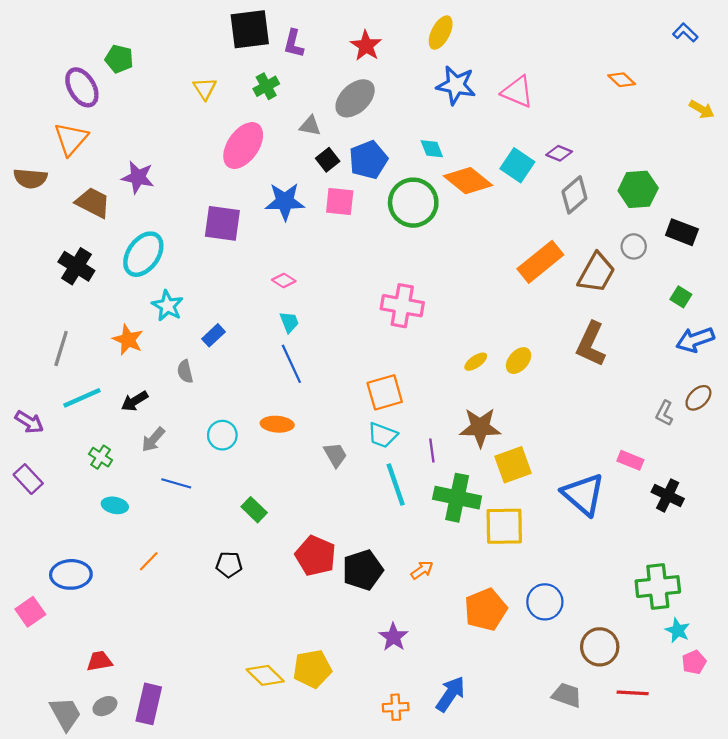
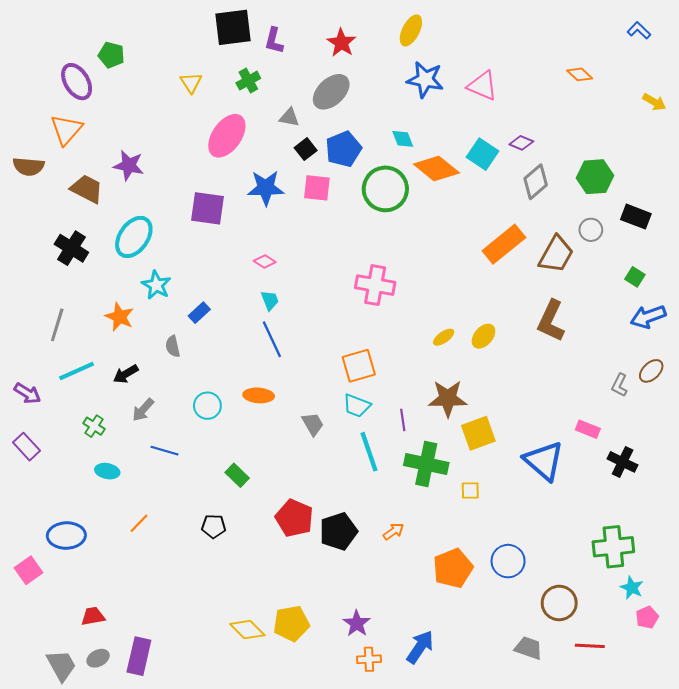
yellow square: (504, 526) -> (470, 491), size x0.5
purple star: (393, 637) -> (357, 623), moved

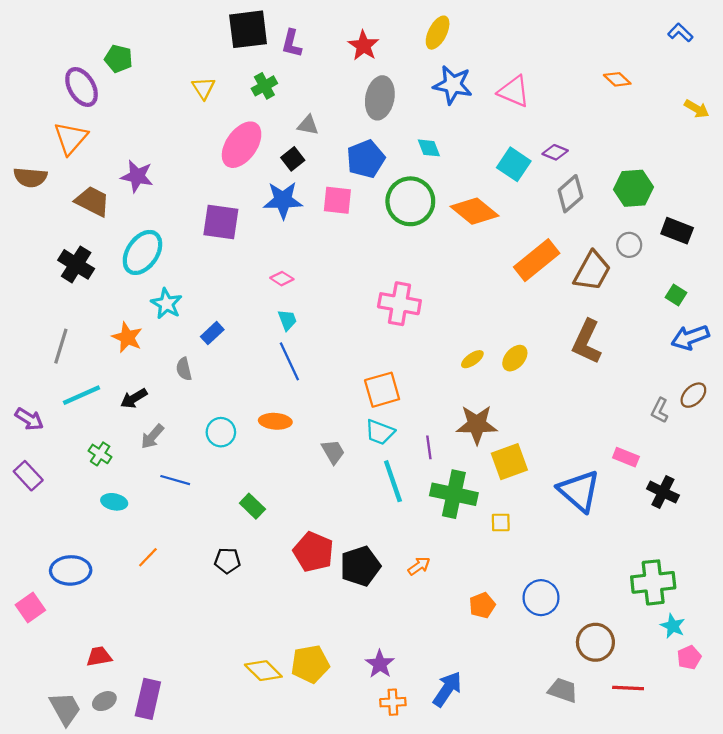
gray ellipse: (331, 92) -> (380, 98), moved, turned -36
black square: (306, 149) -> (293, 159), moved
orange diamond: (436, 168) -> (475, 211), moved
orange pentagon: (453, 568) -> (482, 605), size x0.6

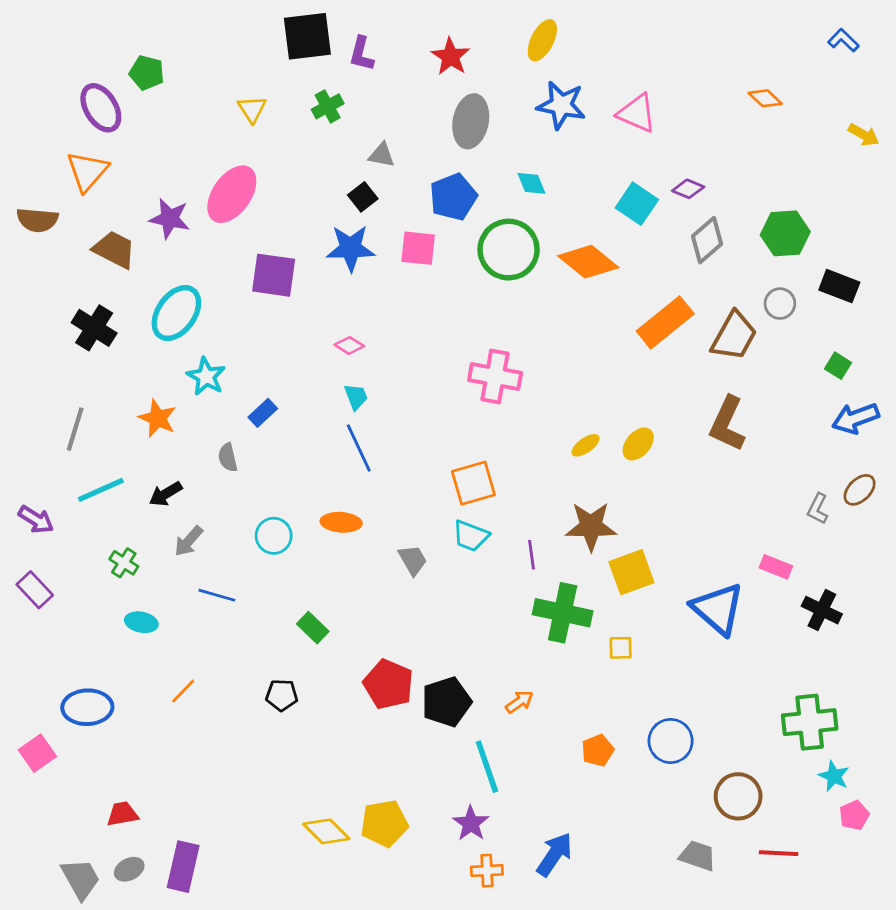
pink ellipse: (242, 145) -> (232, 194), moved
cyan line: (393, 481) -> (487, 767), moved

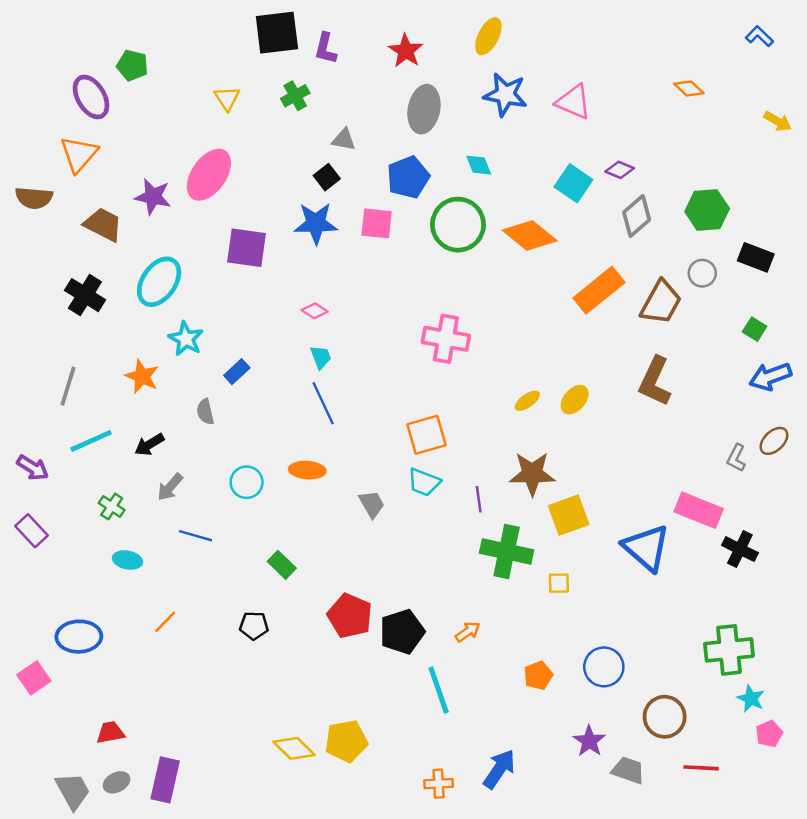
pink rectangle: (776, 567) -> (699, 510), size x1.6
purple star: (471, 823) -> (589, 741), moved

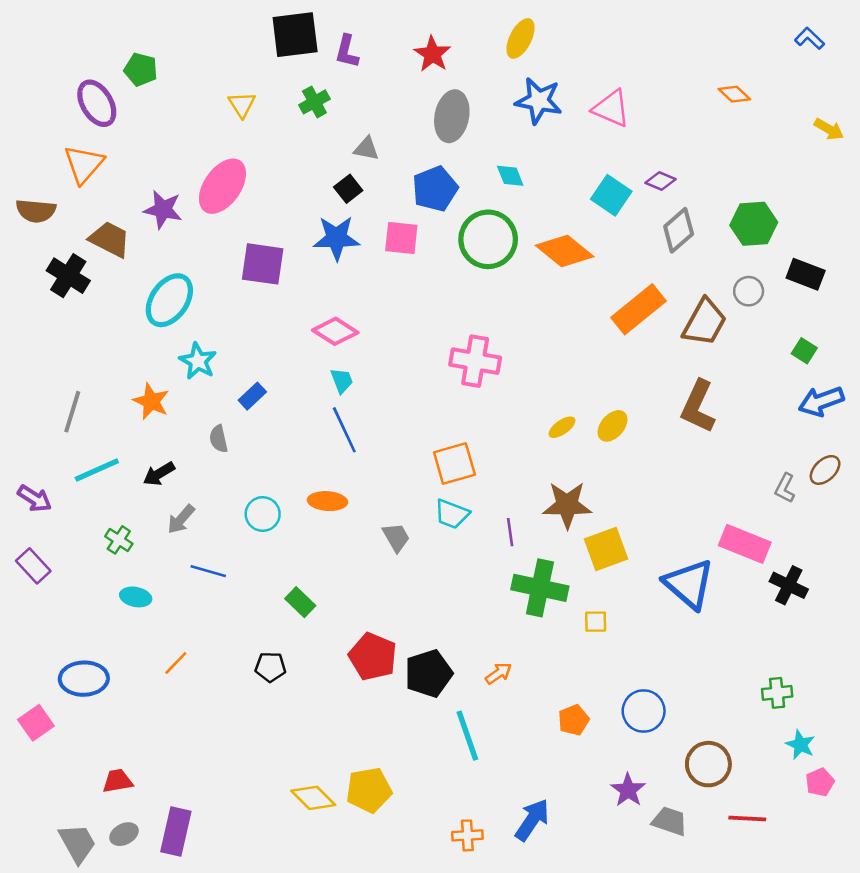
black cross: (85, 295) -> (68, 276), moved
pink diamond: (315, 311) -> (335, 331), size x1.6
green cross: (729, 650) -> (777, 693), size x0.6

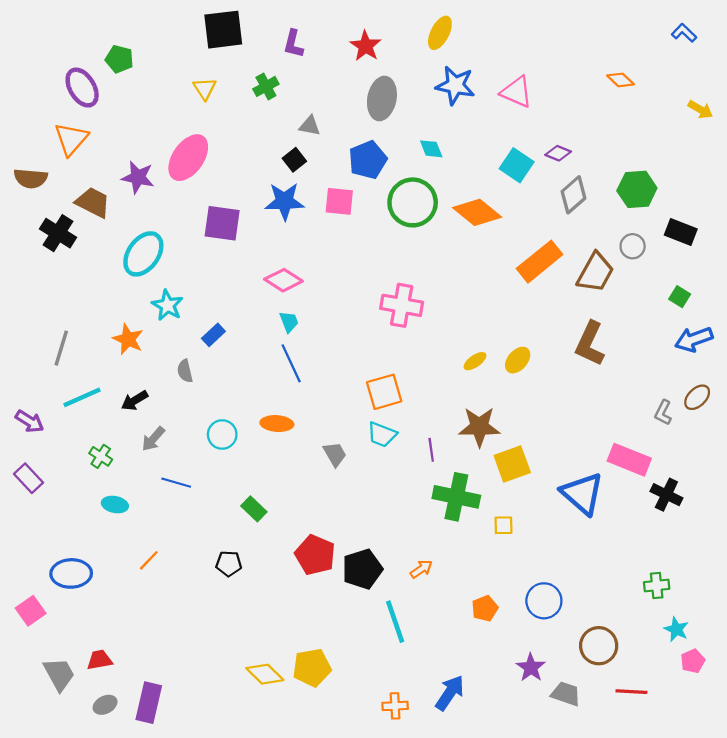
black square: (295, 35) -> (223, 30), moved
gray trapezoid: (77, 843) -> (59, 674), moved

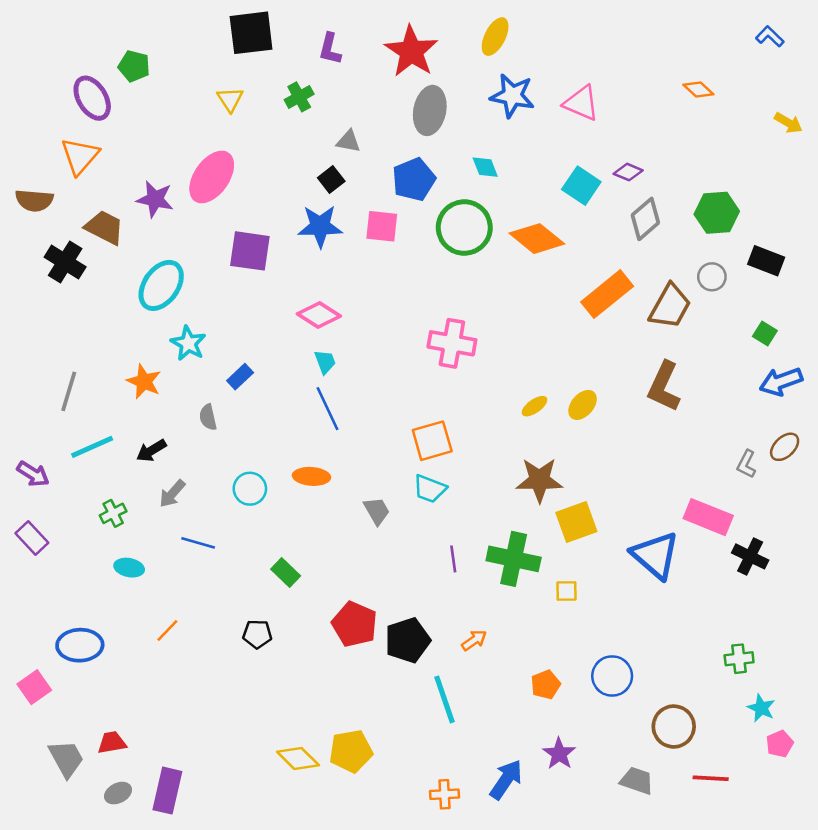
red star: (366, 46) -> (411, 51), size x1.5
purple line: (431, 450) -> (453, 559), moved
green cross: (101, 456) -> (113, 513), turned 30
purple star: (531, 668) -> (559, 754), moved

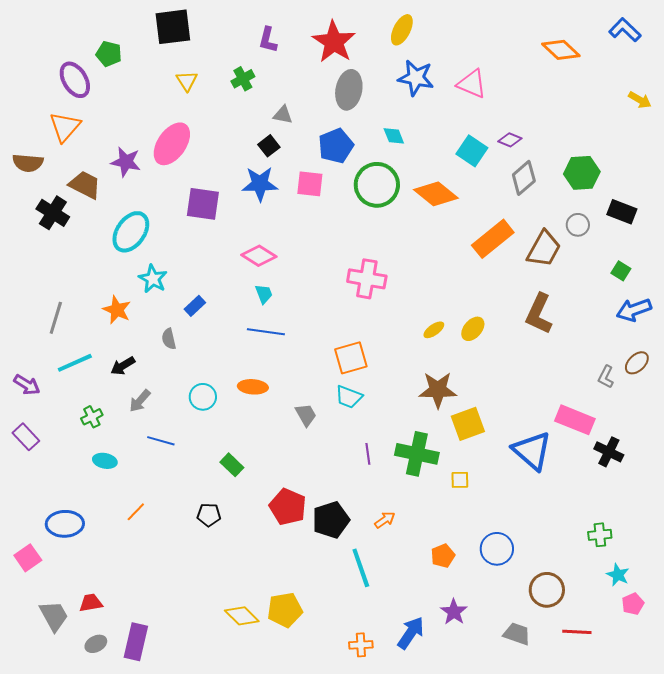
black square: (251, 33) -> (173, 27), moved
blue L-shape: (770, 37) -> (625, 30), size x1.4
orange diamond: (698, 90) -> (561, 50), moved, size x1.5
blue line: (327, 409) -> (266, 332), turned -57

